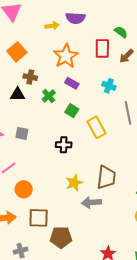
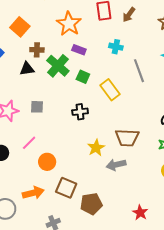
green cross: (49, 96) -> (58, 66), size x1.6
brown trapezoid: (106, 177) -> (127, 138), turned 95
brown square: (39, 218) -> (66, 188), turned 30

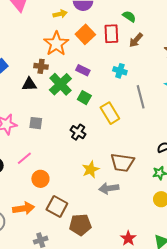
orange star: (69, 24) -> (56, 44), moved
orange square: (20, 27) -> (85, 34), moved
black cross: (80, 112) -> (78, 132), turned 35

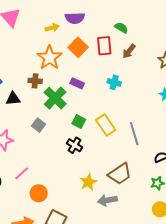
black triangle: (29, 84) -> (13, 99), moved
gray line: (141, 97) -> (134, 134), moved
green square: (84, 98) -> (79, 121), moved
gray square: (36, 123) -> (39, 125), moved, turned 32
brown trapezoid: (122, 162) -> (120, 174), turned -40

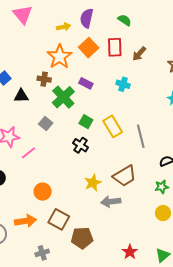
purple semicircle: (75, 18) -> (87, 18), turned 102
green semicircle: (121, 28) -> (125, 20), moved
pink line: (22, 173) -> (28, 153), moved

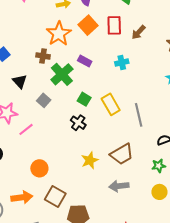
cyan cross: (123, 84) -> (122, 62), turned -32
black triangle: (21, 96) -> (20, 81), moved, turned 49
gray arrow: (111, 202) -> (119, 186), moved

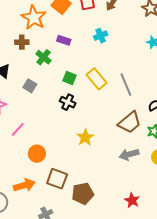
green cross: (62, 74) -> (44, 57), size x0.7
pink line: (26, 129) -> (18, 129), moved
brown trapezoid: (122, 154) -> (130, 122), moved
gray arrow: (119, 186) -> (129, 154), moved

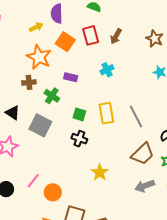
yellow rectangle: (97, 79) -> (106, 113), turned 35
gray square: (30, 86) -> (40, 125), size x1.6
pink line: (18, 129) -> (33, 181), moved

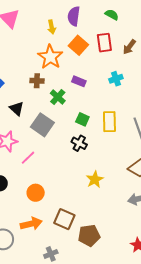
yellow arrow: (36, 27) -> (52, 27), turned 96
pink line: (33, 181) -> (28, 158), moved
orange circle: (53, 192) -> (36, 193), moved

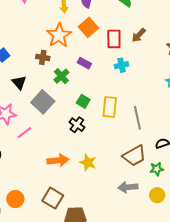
red rectangle: (104, 43) -> (114, 39), moved
yellow star: (95, 179) -> (88, 163), turned -30
orange circle: (36, 193) -> (15, 199), moved
orange arrow: (31, 224) -> (58, 160), moved

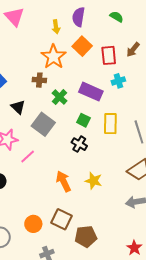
purple rectangle: (84, 63) -> (91, 92), moved, size x1.6
orange arrow: (58, 160) -> (63, 181), turned -105
orange circle: (15, 199) -> (33, 224), moved

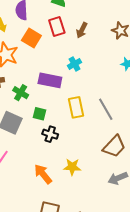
red rectangle: (109, 55) -> (57, 26), moved
green square: (83, 120) -> (40, 114), moved

